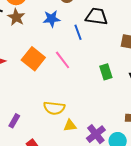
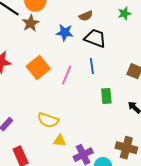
black trapezoid: (97, 16) -> (95, 38), moved
blue line: (78, 32) -> (92, 66), moved
pink line: (63, 60) -> (67, 75), turned 48

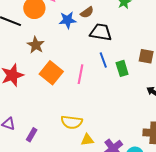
brown star: (31, 23) -> (36, 45), moved
blue star: (65, 32) -> (68, 20), moved
green rectangle: (106, 96) -> (122, 68), moved

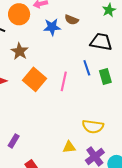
brown semicircle: (87, 12) -> (72, 20), turned 56
black trapezoid: (101, 32) -> (101, 42), moved
yellow semicircle: (72, 122) -> (93, 127), moved

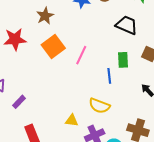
blue line: (87, 68) -> (109, 76), moved

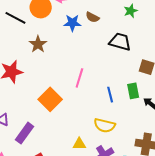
orange square: (53, 47) -> (50, 99), moved
green rectangle: (123, 60) -> (133, 91), moved
purple rectangle: (19, 102) -> (24, 133), size x1.5

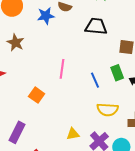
orange square: (50, 99) -> (37, 95), size x0.7
yellow semicircle: (105, 125) -> (108, 110), moved

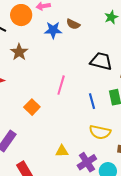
black trapezoid: (96, 26) -> (101, 61), moved

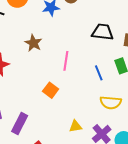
brown star: (19, 52) -> (33, 43), moved
orange square: (32, 107) -> (51, 90), moved

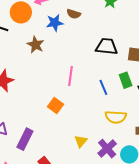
brown star: (33, 43) -> (36, 45), moved
yellow triangle: (75, 126) -> (81, 141), turned -40

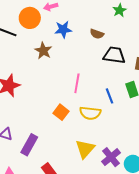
brown semicircle: (74, 14) -> (97, 34), moved
yellow semicircle: (116, 117) -> (90, 113), moved
yellow triangle: (81, 141) -> (85, 149), size x1.5

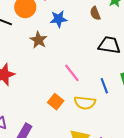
brown semicircle: (97, 34) -> (95, 13), moved, turned 48
pink line: (77, 83) -> (72, 73), turned -48

